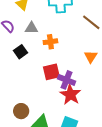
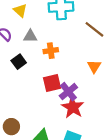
purple cross: (66, 80) -> (68, 92), turned 30
brown circle: (21, 111) -> (11, 127), moved

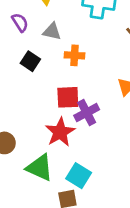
black square: (19, 62) -> (30, 61), turned -32
red star: (73, 107) -> (60, 132), moved

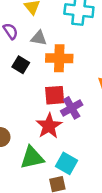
orange cross: (75, 55) -> (59, 58), size x1.5
green triangle: (40, 168) -> (32, 158), turned -35

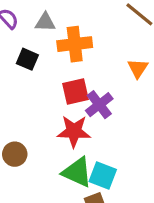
red star: (49, 126) -> (74, 131), turned -30
green triangle: (32, 158) -> (77, 172), moved, turned 45

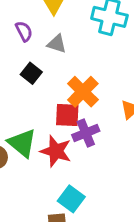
orange cross: (75, 44) -> (83, 92), moved, turned 36
green triangle: (77, 172) -> (22, 143), moved

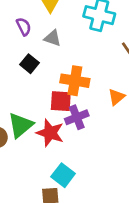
orange cross: (83, 92) -> (75, 81), turned -36
green triangle: (22, 143) -> (21, 125), turned 40

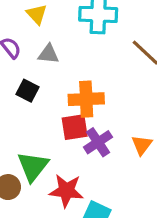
orange triangle: (116, 97) -> (142, 145), moved
red star: (50, 133) -> (66, 191), moved

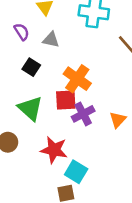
orange cross: (86, 99) -> (77, 79), turned 32
green triangle: (33, 166) -> (30, 108), moved, turned -32

